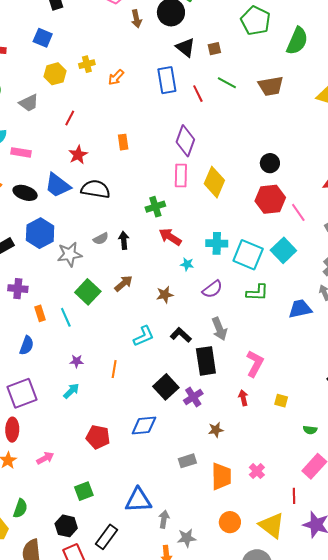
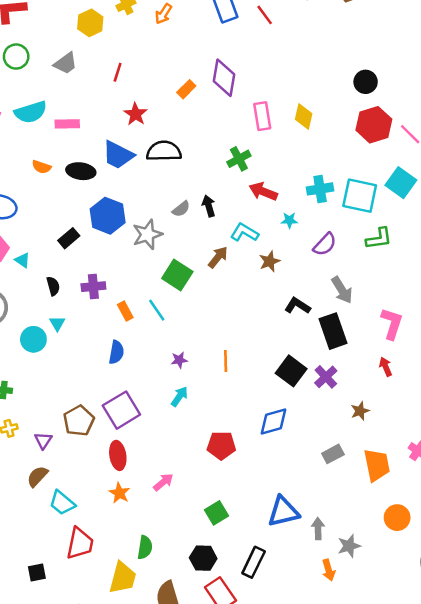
purple diamond: (185, 141) -> (224, 78), moved
orange rectangle: (123, 142) -> (186, 89), turned 63
yellow diamond: (214, 182) -> (304, 117), size x0.7
cyan L-shape: (144, 336) -> (244, 232), moved, turned -115

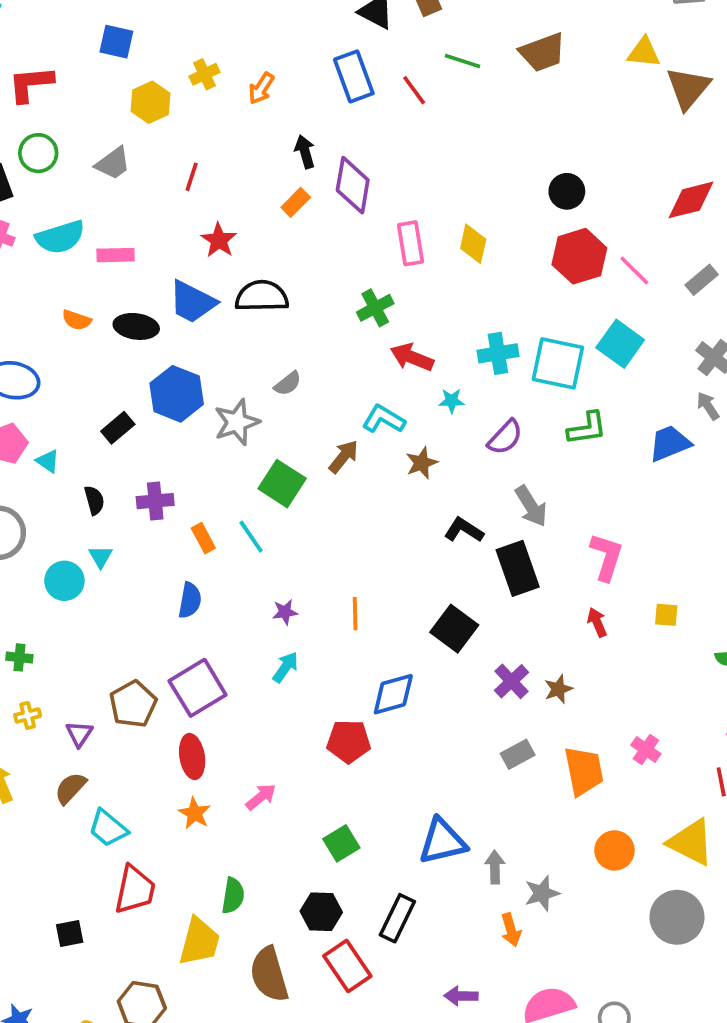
black arrow: (209, 206) -> (305, 152), moved
purple cross: (326, 377) -> (511, 681), moved
blue diamond: (274, 422) -> (393, 694), moved

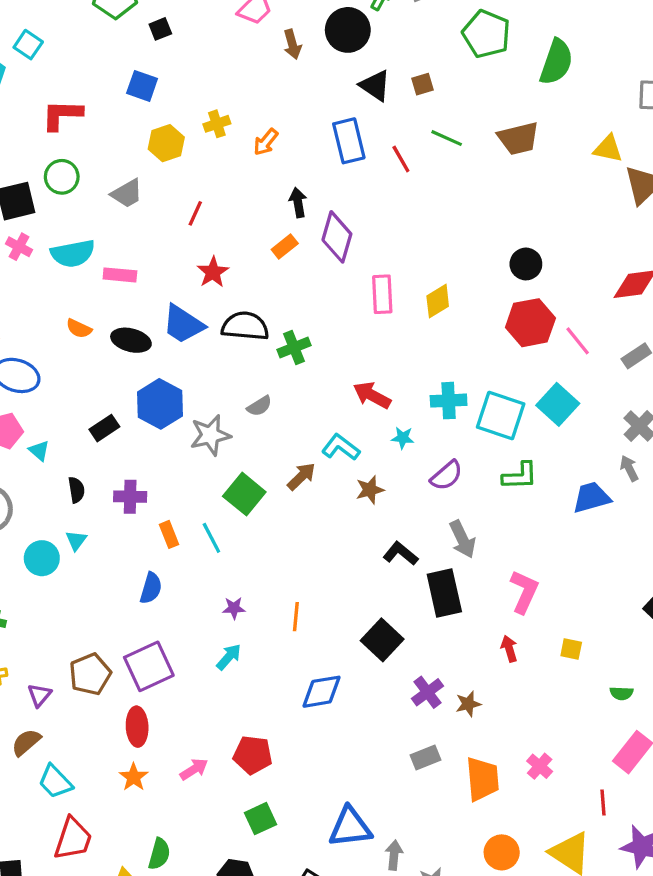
yellow diamond: (473, 244) -> (438, 301), turned 40
green cross: (375, 308) -> (294, 348), moved
red pentagon: (349, 741) -> (253, 755), moved

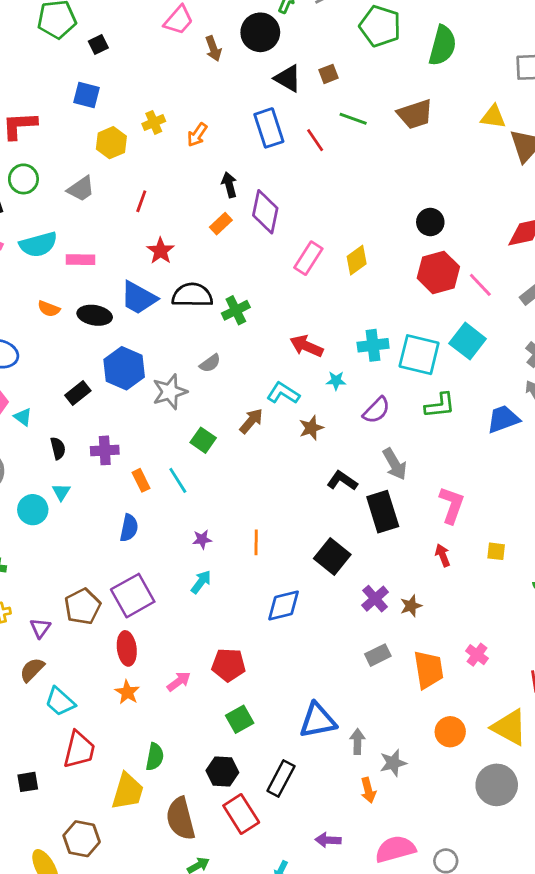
pink rectangle: (382, 294) -> (308, 258), turned 40
green square: (244, 494) -> (203, 440), size x0.7

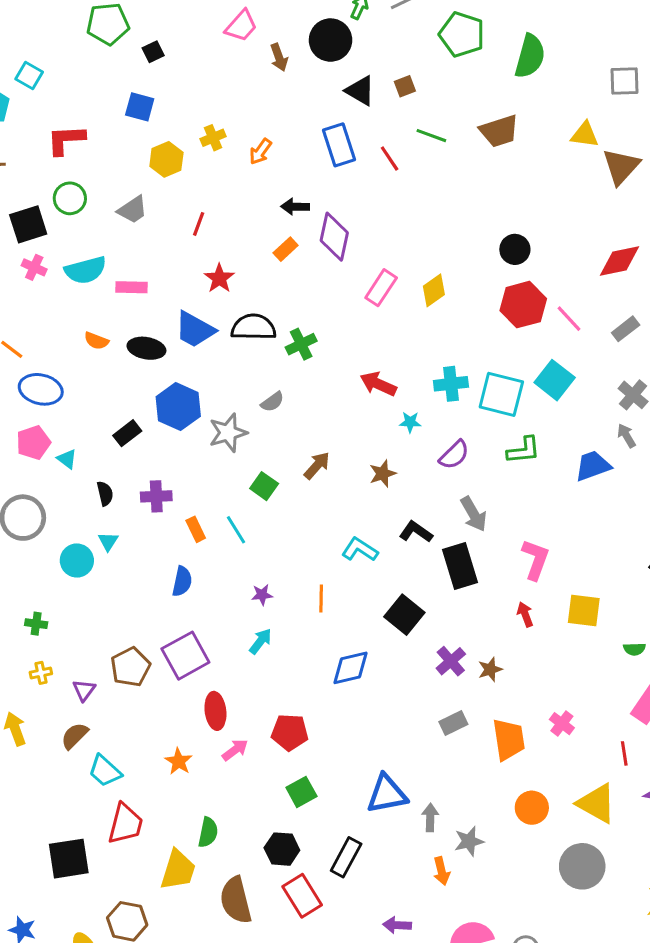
black arrow: (229, 185) -> (295, 207), turned -75
cyan L-shape: (283, 393) -> (360, 549), moved
yellow square: (496, 551) -> (584, 611), size x1.6
red ellipse: (127, 648) -> (215, 711), moved
black square: (28, 782) -> (69, 859), size x1.8

